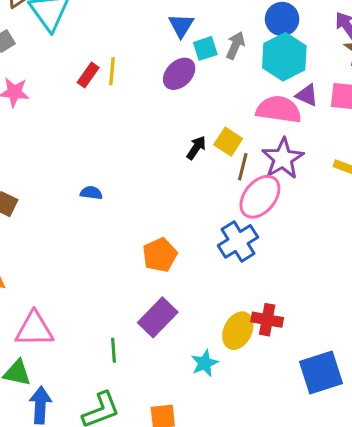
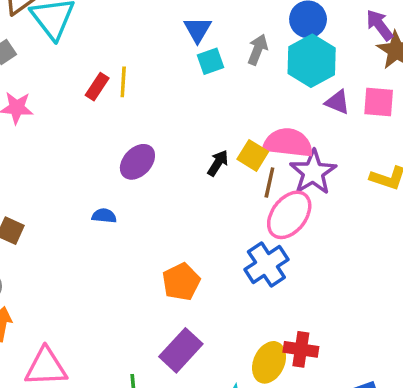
cyan square: (205, 48) -> (210, 61), moved
purple ellipse: (179, 74) -> (137, 162), moved
pink semicircle: (279, 109) -> (288, 143), moved

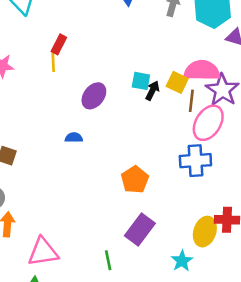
cyan square: (210, 61) -> (141, 81), moved, turned 36
yellow line: (123, 82) -> (53, 61), moved
blue cross: (266, 264) -> (195, 161), turned 36

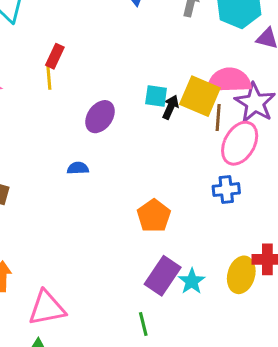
yellow square: (177, 82) -> (200, 96), size x1.5
blue cross: (195, 161) -> (226, 190), size x0.7
green line: (108, 260) -> (143, 324), moved
cyan star: (182, 261) -> (192, 281), moved

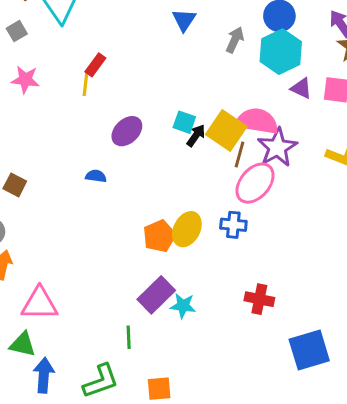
yellow ellipse: (241, 275) -> (187, 229), moved
cyan star: (192, 281) -> (183, 306), turned 30

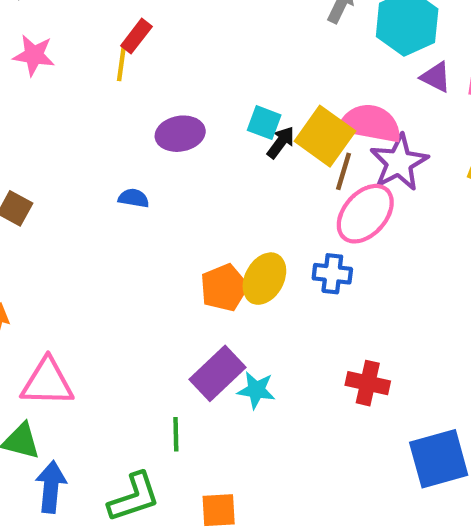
purple ellipse: (127, 131) -> (180, 134), turned 32

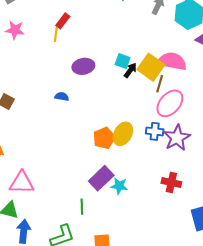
purple star: (399, 162) -> (177, 138), moved

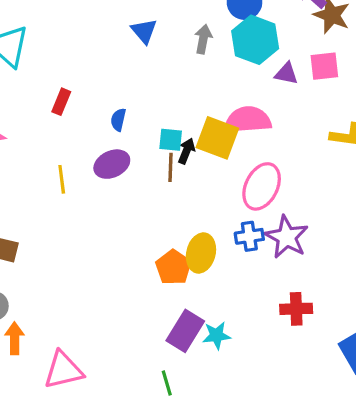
yellow line: (56, 33) -> (62, 179), moved
brown line: (160, 84) -> (170, 167), moved
blue semicircle: (62, 97) -> (118, 120), moved, turned -72

